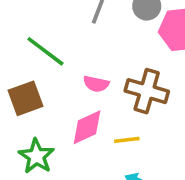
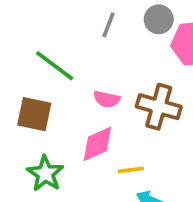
brown square: (26, 98) -> (34, 114), turned 32
yellow line: (127, 140) -> (131, 170), moved

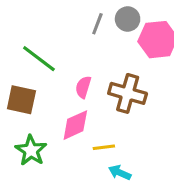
gray line: (109, 25) -> (97, 24), moved
pink semicircle: (107, 99) -> (83, 87), turned 95

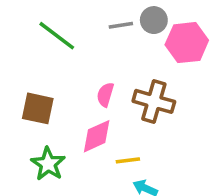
gray line: (97, 24) -> (121, 25), turned 60
green line: (39, 59) -> (57, 36), moved

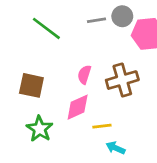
brown cross: (154, 101) -> (122, 80), turned -32

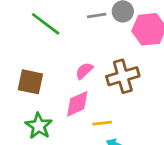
pink semicircle: (84, 75) -> (84, 71), turned 30

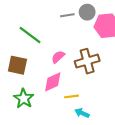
green line: (46, 24) -> (30, 35), moved

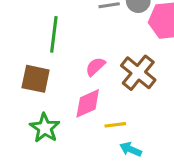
green line: (30, 35) -> (54, 34), turned 60
brown cross: (87, 61) -> (138, 73), turned -35

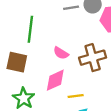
pink semicircle: (95, 67) -> (61, 53), turned -105
brown cross: (138, 73) -> (93, 58), turned 35

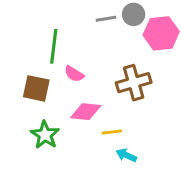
pink semicircle: (61, 53) -> (74, 74), moved
pink diamond: (55, 80) -> (86, 112), turned 30

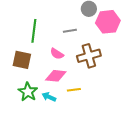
gray line: (106, 19) -> (70, 31), moved
pink semicircle: (74, 74) -> (57, 54), moved
cyan arrow: (126, 155) -> (49, 97), moved

